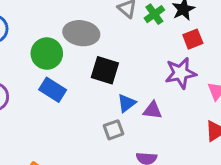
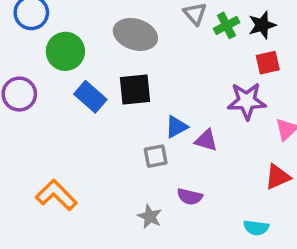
green circle: (47, 54) -> (65, 51), moved
black square: (105, 70) -> (135, 90), moved, turned -32

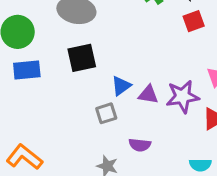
blue rectangle: (90, 97) -> (27, 70), moved, turned -40
purple star: (247, 101) -> (183, 96), moved

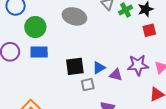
black square: (82, 58) -> (75, 66), moved
purple star: (183, 96) -> (138, 65), moved

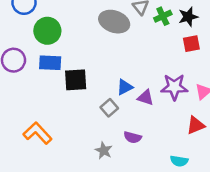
gray ellipse: (74, 16) -> (114, 22), moved
black square: (75, 66) -> (76, 80), moved
gray square: (88, 85) -> (109, 108), turned -32

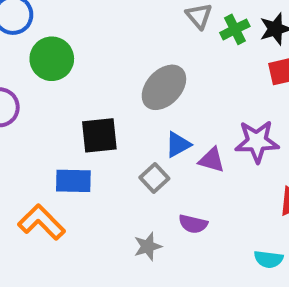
gray ellipse: (114, 22) -> (164, 87), moved, turned -64
blue rectangle: (50, 63) -> (73, 181), moved
gray star: (104, 150) -> (148, 246), turned 30

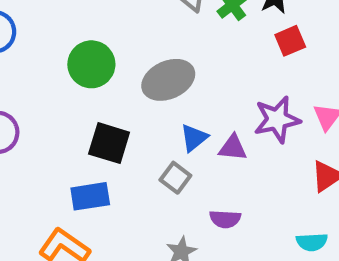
green circle: (52, 59) -> (91, 64), moved
gray ellipse: (164, 87) -> (168, 80), turned 33
black square: (99, 135) -> (109, 143), turned 33

